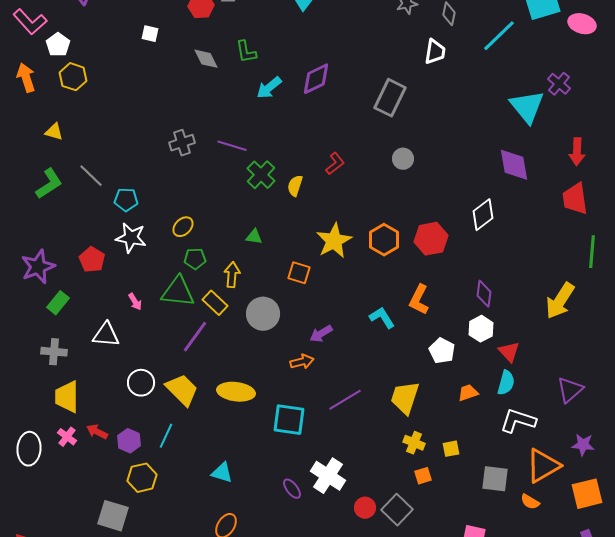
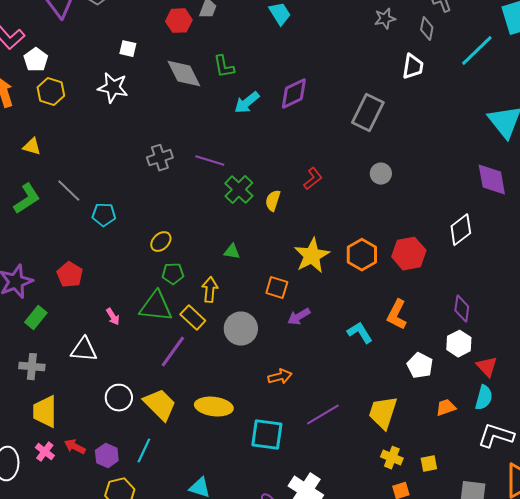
gray diamond: (206, 59) -> (184, 74), size x1.4
white star: (131, 238) -> (113, 88), moved
purple arrow: (321, 334) -> (299, 317), moved

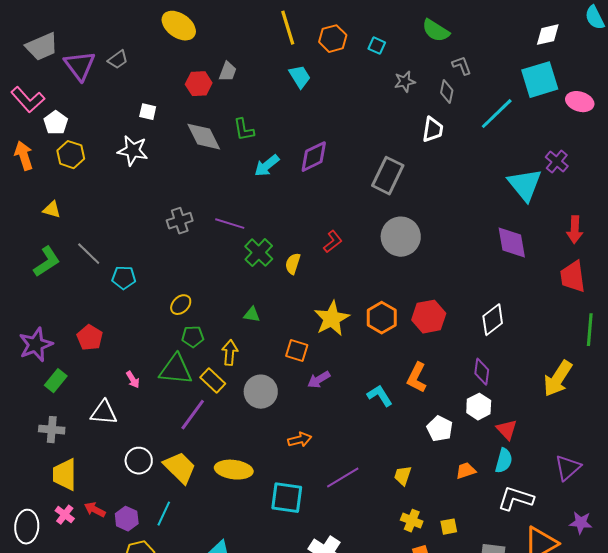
gray circle: (381, 174) -> (401, 237), size x1.8
white diamond: (461, 230) -> (493, 320), moved
yellow trapezoid: (383, 413) -> (403, 476), size x0.6

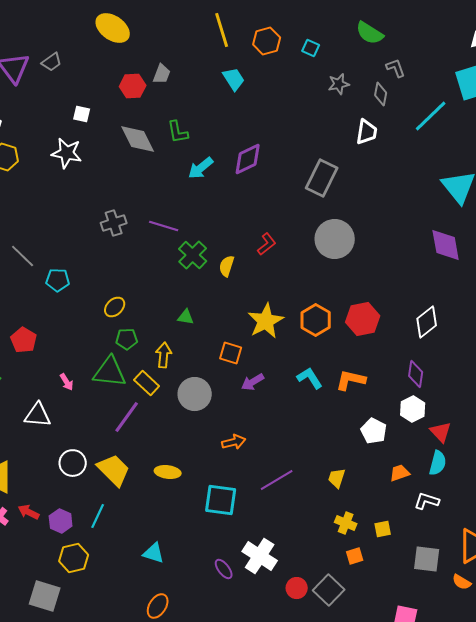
orange L-shape: (417, 378) -> (351, 380), turned 76
cyan L-shape: (380, 396) -> (310, 378), moved
yellow ellipse: (234, 470) -> (168, 472), size x0.7
white L-shape: (516, 499) -> (427, 501), moved, size x0.7

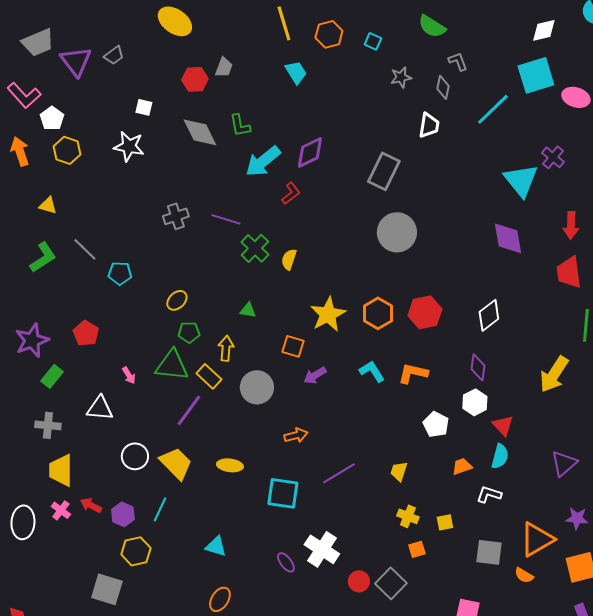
cyan arrow: (201, 168) -> (263, 161), size x1.4
red L-shape: (267, 244) -> (291, 193), moved

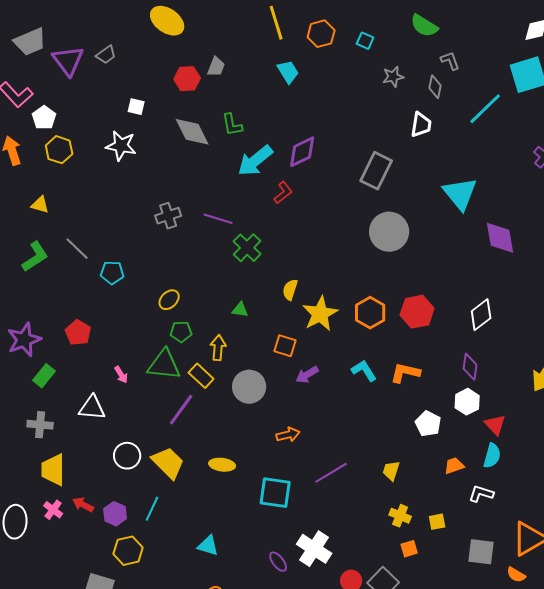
cyan triangle: (521, 180) -> (460, 194), moved
yellow semicircle: (289, 259) -> (290, 290), moved

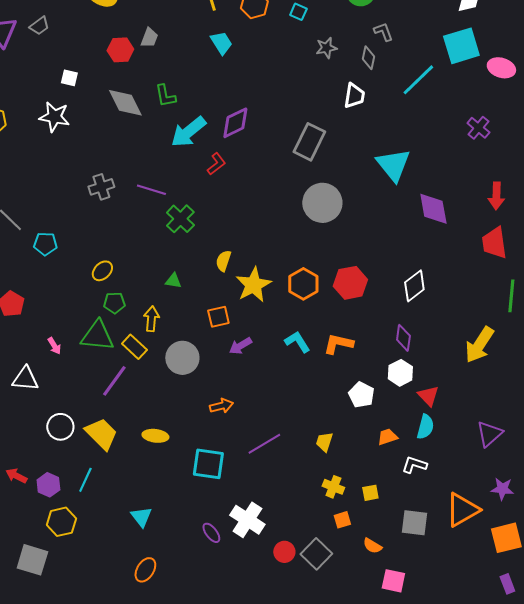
orange square: (285, 346) -> (218, 317), turned -30
cyan triangle: (208, 546) -> (141, 517), turned 35
orange semicircle: (516, 575) -> (372, 546), moved

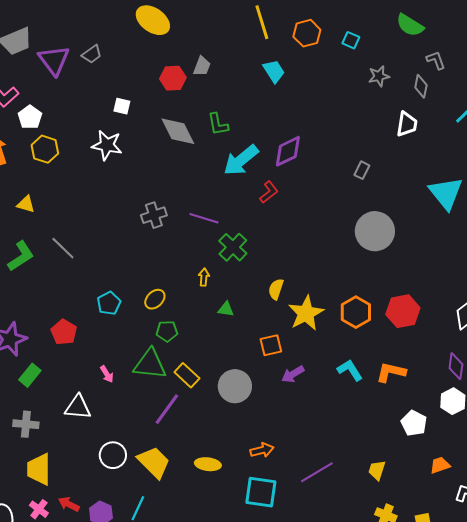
gray rectangle: (309, 142) -> (362, 170), size x0.5
cyan pentagon: (45, 244) -> (109, 303), moved, turned -30
yellow arrow: (151, 319) -> (204, 277), moved, size x0.7
orange arrow: (221, 406) -> (262, 450), moved

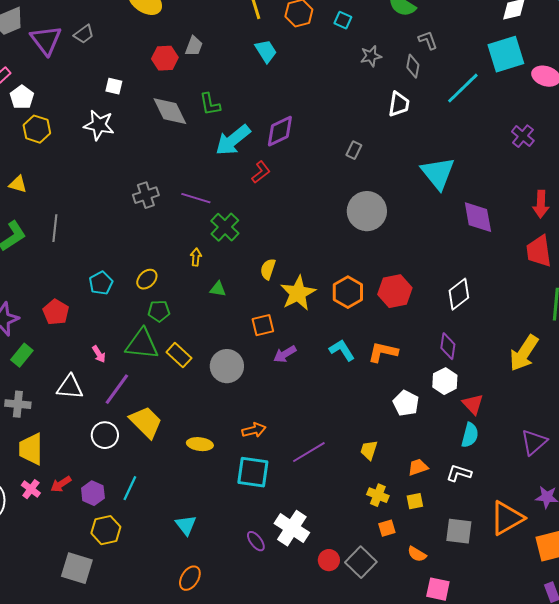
gray line: (63, 248) -> (55, 228), turned 52
purple line: (167, 409) -> (117, 389), moved
yellow trapezoid: (154, 462) -> (146, 422), moved
orange trapezoid: (440, 465) -> (418, 467), moved
red arrow: (69, 504) -> (61, 484), turned -60

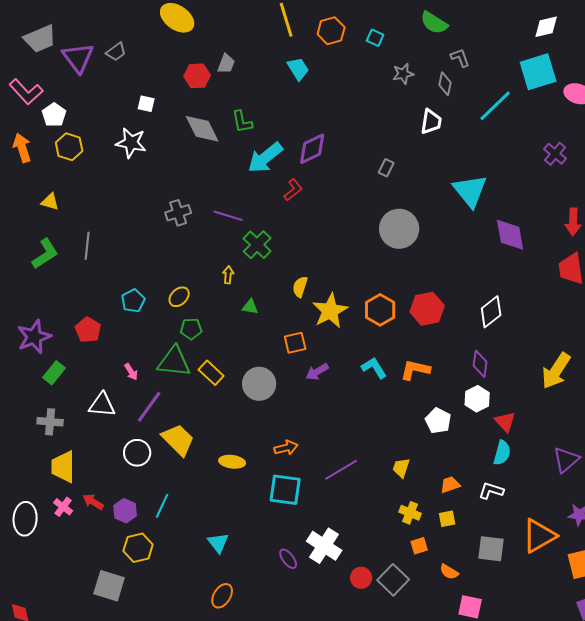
red arrow: (61, 484) -> (93, 502), turned 65

